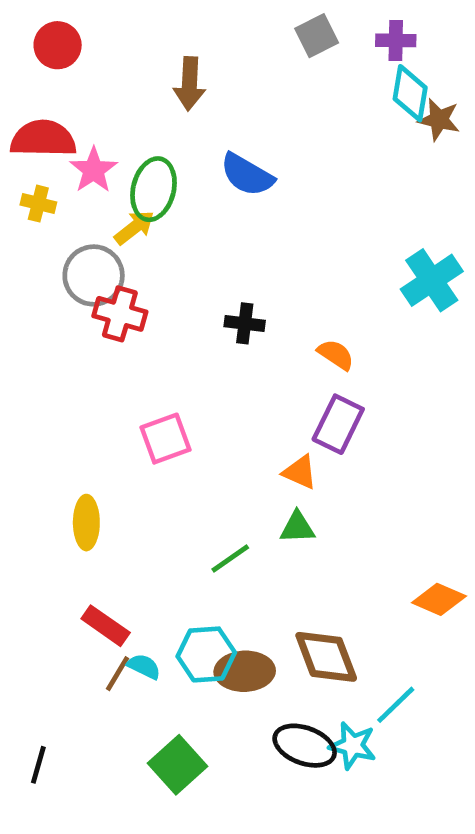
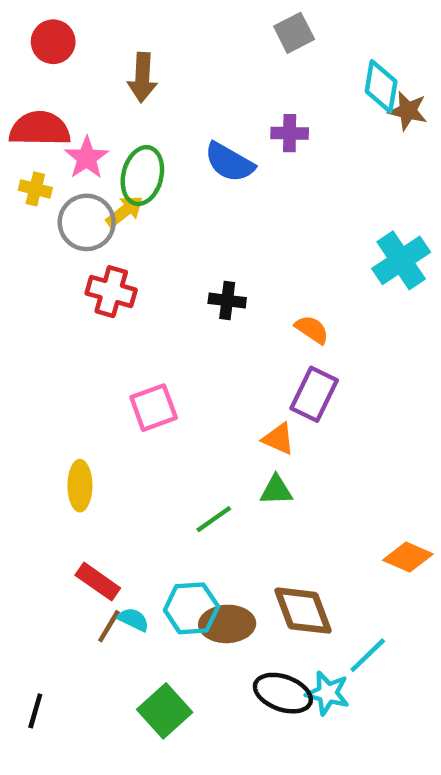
purple cross: (396, 40) -> (290, 133), moved
brown arrow: (189, 84) -> (142, 77), moved
gray circle: (94, 275) -> (87, 222), moved

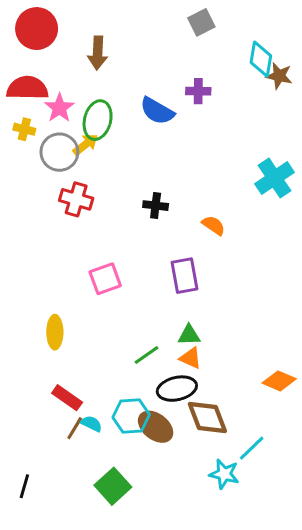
red circle: (53, 42) -> (37, 29), size x1.4
purple rectangle: (314, 394) -> (185, 276), moved, turned -36
orange triangle: (278, 439) -> (191, 358), moved
brown ellipse: (227, 624) -> (156, 427), turned 40
black ellipse: (283, 693) -> (177, 389), moved, turned -33

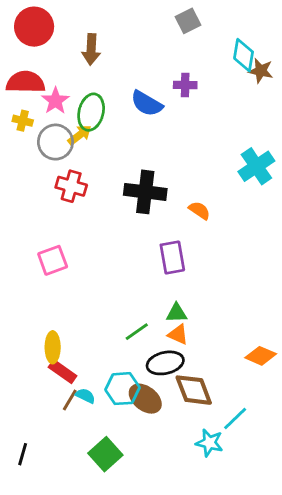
black cross: (156, 206) -> (145, 192), size x1.8
pink square: (105, 279) -> (53, 260), moved
yellow ellipse: (55, 332) -> (53, 347), moved

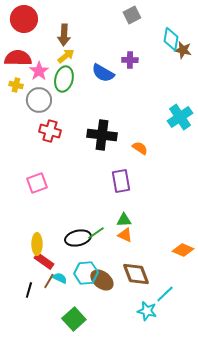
yellow arrow: (80, 135) -> (66, 56), moved
black ellipse: (165, 363) -> (78, 238), moved
black line: (23, 454) -> (29, 290), moved

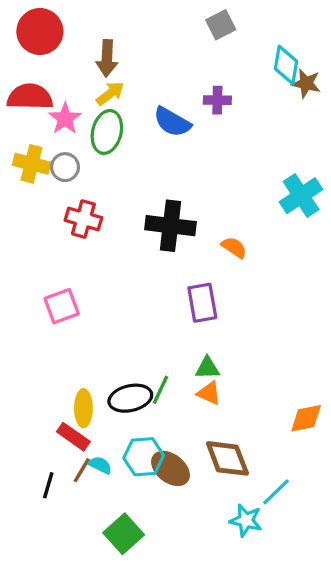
yellow cross: (16, 85) -> (32, 164), moved, size x1.5
gray circle: (39, 100) -> (65, 167), size x0.7
green line: (96, 233) -> (160, 390), turned -30
yellow ellipse: (37, 244) -> (83, 408), moved
orange diamond: (183, 250) -> (306, 418), turned -35

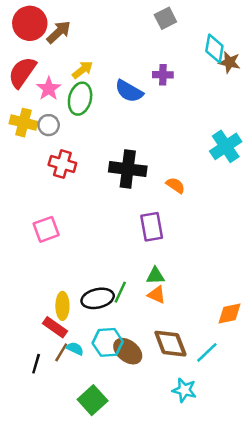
brown arrow: (107, 58) -> (59, 32), moved, turned -136
red semicircle: (30, 97) -> (22, 72), turned -56
cyan line: (276, 492) -> (207, 352), moved

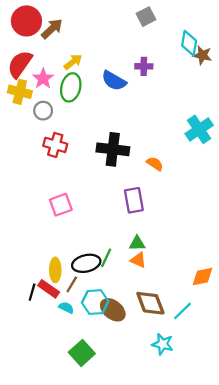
yellow cross: (23, 123) -> (20, 92), moved
pink square: (46, 229) -> (61, 205), moved
brown line: (61, 352) -> (72, 284), moved
black line: (36, 364) -> (32, 292), moved

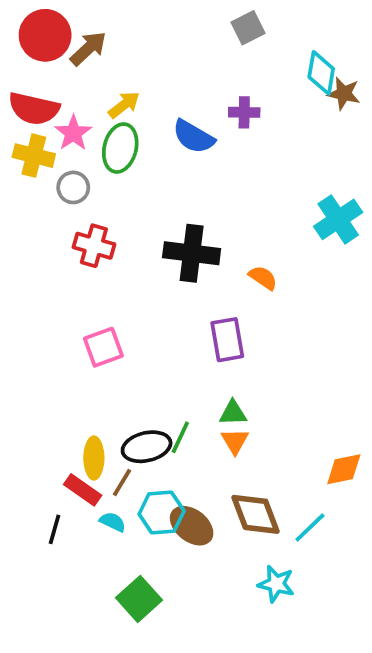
red semicircle: (20, 64) -> (34, 109), turned -112
orange triangle: (138, 260) -> (235, 441), turned 35
black line: (32, 292) -> (54, 529), moved

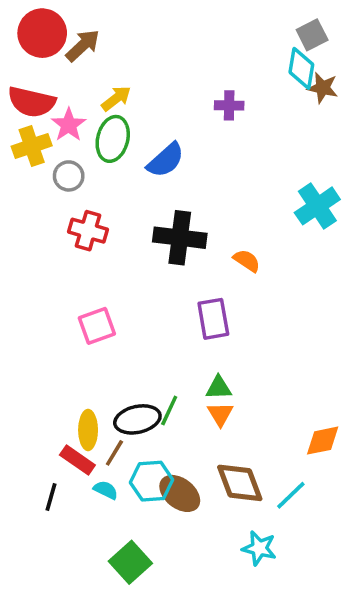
gray square: (248, 28) -> (312, 35), moved
blue semicircle: (193, 137) -> (166, 160), moved, turned -72
yellow cross: (34, 156) -> (32, 146), turned -33

